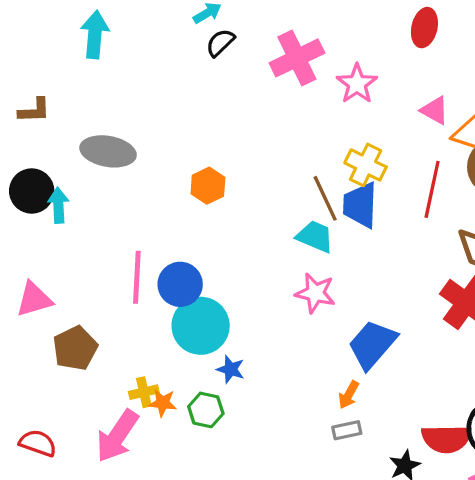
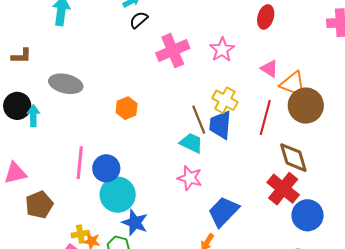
pink cross: (297, 58) -> (173, 51), moved
blue star: (231, 369) -> (135, 223), size x1.5

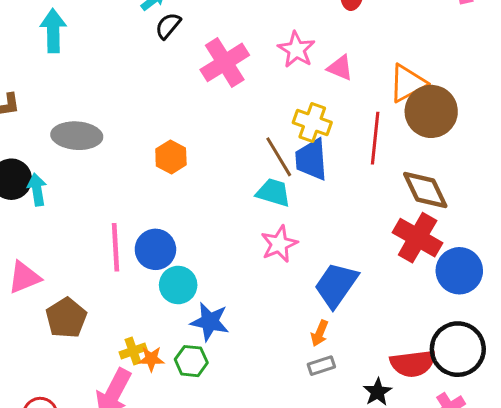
pink triangle: (269, 69) -> (340, 68), moved
orange triangle: (293, 84) -> (407, 83), turned -40
pink star: (190, 178) -> (279, 244), turned -30
cyan circle: (118, 195) -> (178, 285), size x0.7

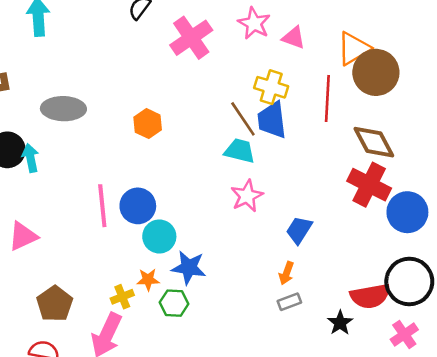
blue trapezoid: (336, 285) -> (299, 230), size x0.7
brown pentagon: (66, 318) -> (55, 304), moved
orange star: (151, 359) -> (148, 280), moved

